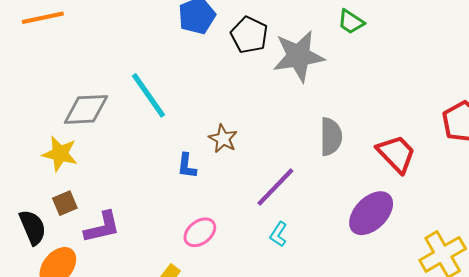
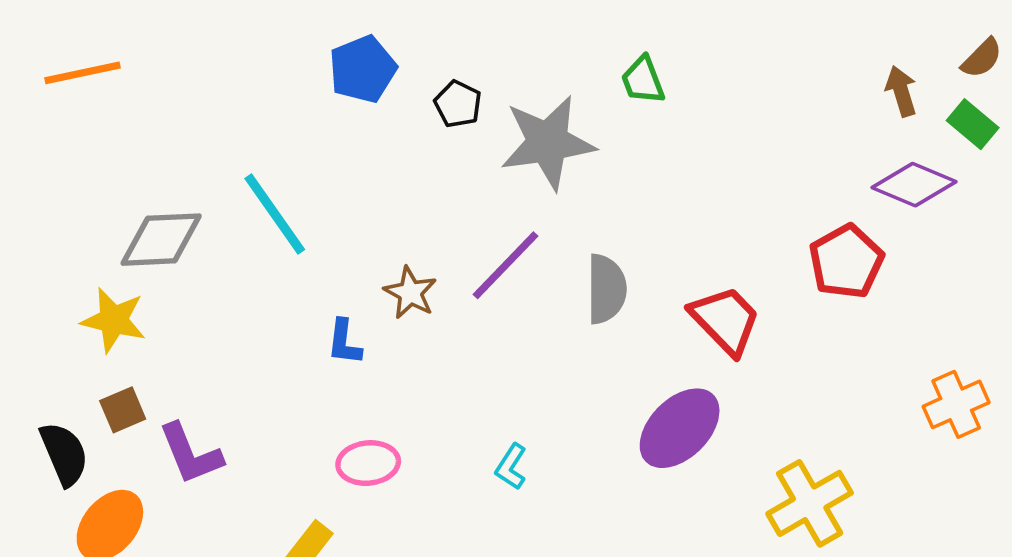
green trapezoid: (351, 22) -> (643, 80), turned 36
black pentagon: (249, 35) -> (458, 104), size x0.7
purple line: (275, 187) -> (506, 265), moved
purple L-shape: (102, 227) -> (190, 454), turned 81
pink ellipse: (200, 232) -> (368, 463), turned 32

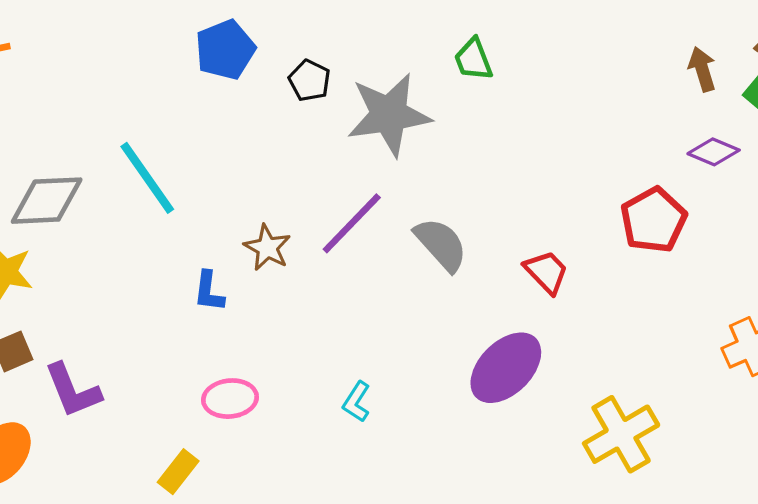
purple diamond: (914, 185) -> (714, 152), size x0.7
gray semicircle: (606, 289) -> (441, 244), turned -42
red trapezoid: (725, 320) -> (546, 272), size x0.7

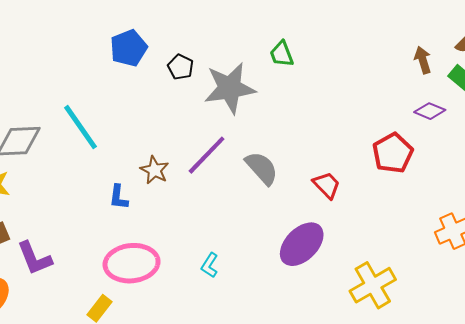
pink ellipse: (230, 399) -> (132, 263), size x1.6

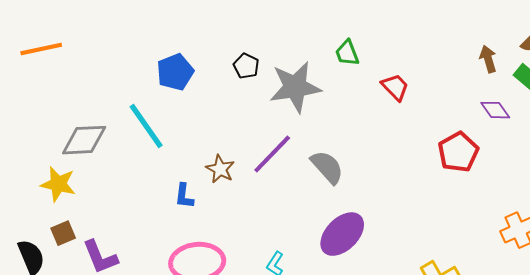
blue pentagon: (129, 48) -> (175, 72), moved
purple diamond: (430, 111) -> (495, 110), turned 32
red trapezoid: (327, 185) -> (395, 87), moved
purple ellipse: (302, 244) -> (342, 234), moved

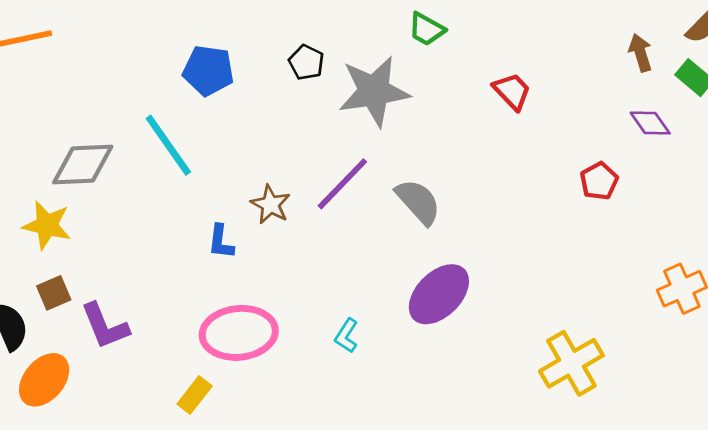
green trapezoid: (347, 53) -> (426, 29), moved, turned -40
blue pentagon: (175, 72) -> (208, 71), turned 30
red pentagon: (458, 152) -> (599, 181), size x0.7

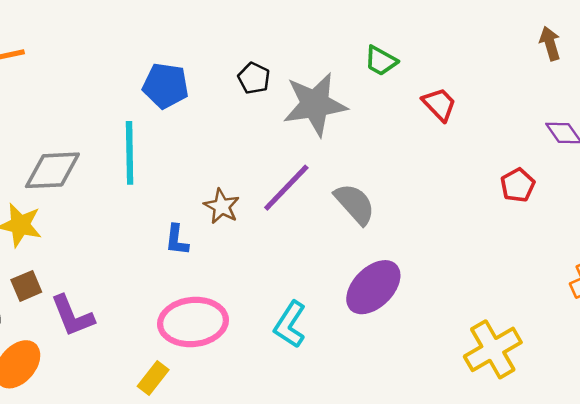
green trapezoid: (426, 29) -> (381, 61), moved
brown arrow: (640, 53) -> (550, 43), moved
cyan line: (168, 145) -> (130, 153), turned 34
cyan L-shape: (346, 336) -> (290, 324), size x1.5

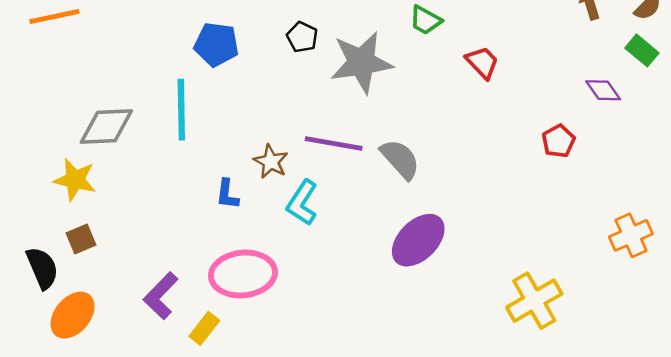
purple line: (286, 188) -> (334, 143), turned 56
purple L-shape: (72, 316) -> (161, 296), moved, turned 66
cyan L-shape: (290, 324) -> (302, 203), moved

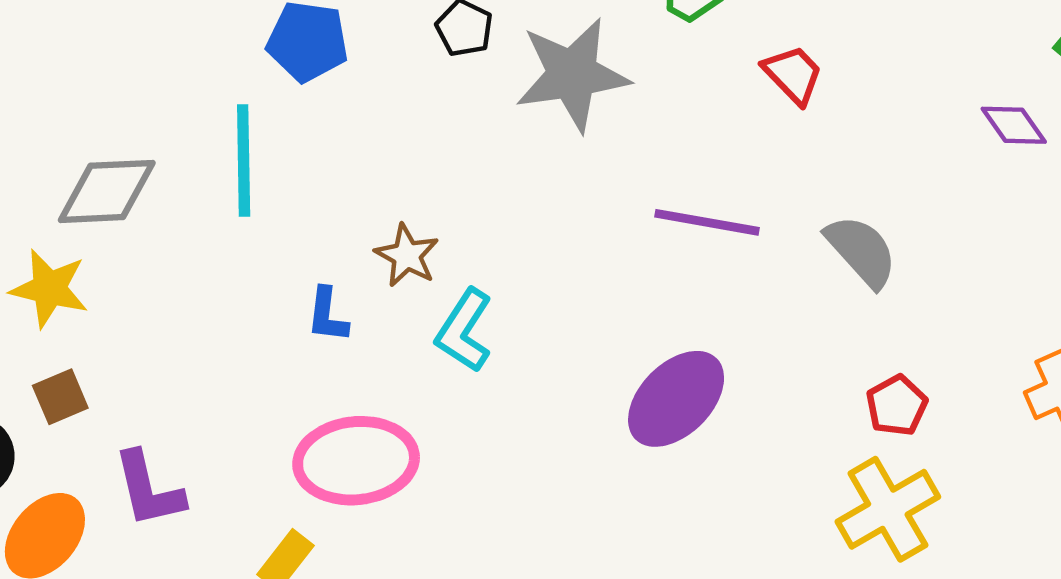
red pentagon: (558, 141) -> (897, 406), moved
purple line: (334, 143) -> (707, 222), moved
gray semicircle: (400, 159) -> (861, 251), moved
purple L-shape: (161, 296) -> (149, 489), moved, turned -57

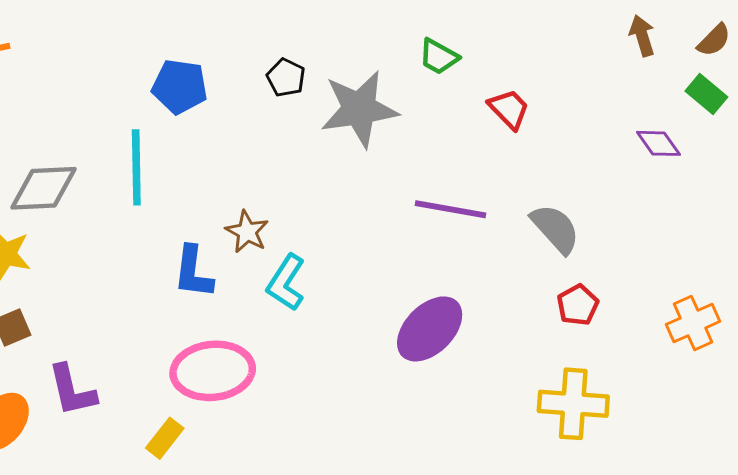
blue L-shape: (327, 315) -> (193, 272), size x1.4
red pentagon: (897, 406) -> (578, 305), moved
yellow cross: (888, 509) -> (573, 404), turned 34

